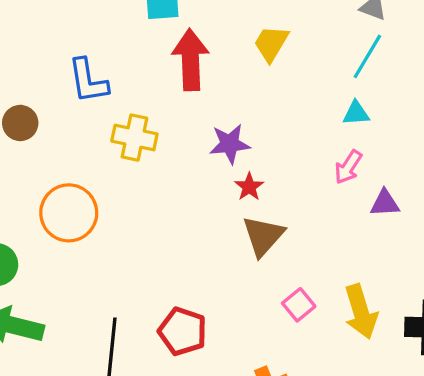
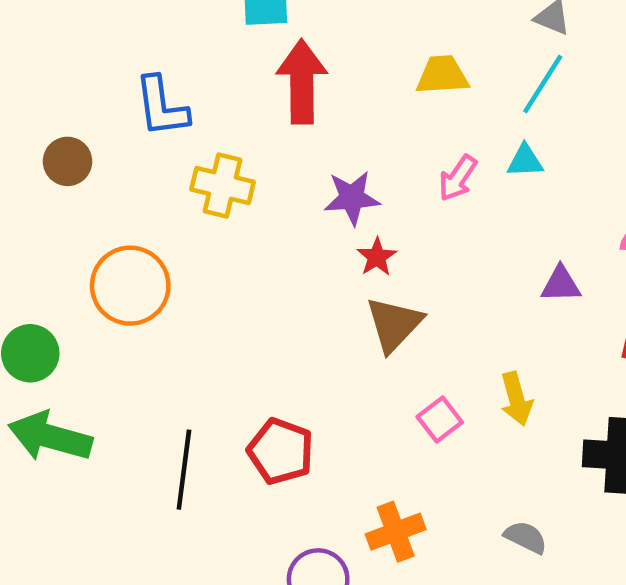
yellow trapezoid: (271, 43) -> (442, 75), moved, turned 54
pink arrow: (348, 167) -> (458, 178), moved
yellow arrow: (361, 312) -> (516, 399), moved, size x0.7

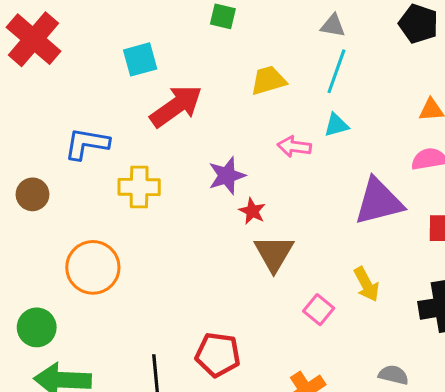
red arrow: (302, 82) -> (176, 106), turned 68
blue L-shape: (162, 107) -> (87, 144), turned 120
pink arrow: (458, 178) -> (294, 147), turned 76
purple triangle: (561, 284) -> (379, 202), size x1.8

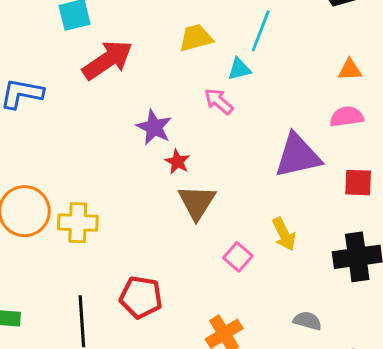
cyan triangle: (336, 125) -> (239, 69), moved
pink arrow: (294, 147) -> (219, 101), turned 32
purple star: (227, 176) -> (154, 127), turned -30
yellow cross: (139, 187) -> (78, 223), moved

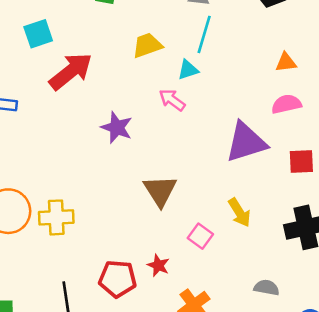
red star: (177, 162) -> (158, 265), moved

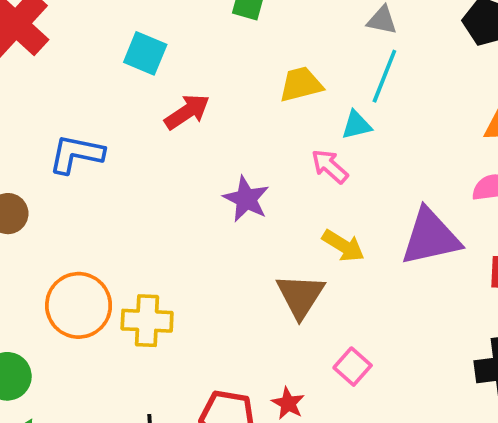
cyan square: (38, 34) -> (145, 53), turned 36
red arrow: (71, 71) -> (187, 112), size x0.7
yellow arrow: (239, 212) -> (343, 246), moved, turned -32

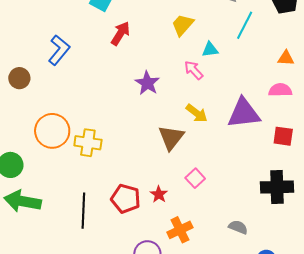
cyan line: (384, 76) -> (245, 25), moved
yellow trapezoid: (301, 84) -> (183, 25), turned -40
red arrow: (187, 112) -> (120, 33), turned -30
blue L-shape: (76, 154) -> (59, 50), turned 112

